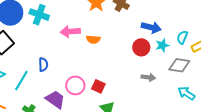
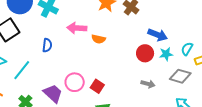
blue semicircle: (43, 65) -> (47, 45), moved

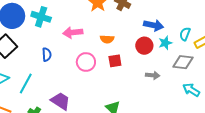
orange semicircle: (98, 39) -> (107, 39), moved
pink circle: (75, 82) -> (86, 62), moved
red square: (97, 86) -> (115, 61), moved, turned -32

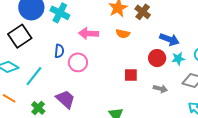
orange semicircle: (107, 39) -> (123, 34), moved
red square: (115, 61) -> (131, 75), moved
pink circle: (86, 62) -> (78, 62), moved

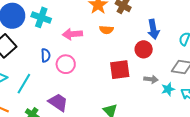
blue arrow: (169, 39) -> (153, 29), turned 66
cyan star: (178, 59) -> (168, 89), moved
red square: (131, 75) -> (120, 70), size x1.5

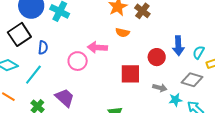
blue arrow: (153, 29) -> (178, 46), moved
pink arrow: (72, 34) -> (97, 47), moved
blue semicircle: (46, 55) -> (43, 48), moved

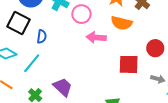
orange semicircle: (123, 33) -> (122, 23), size x1.5
black square: (19, 34) -> (18, 23), turned -30
pink circle: (78, 61) -> (81, 14), moved

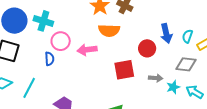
pink circle: (81, 14) -> (61, 41), moved
blue semicircle: (42, 36) -> (49, 59), moved

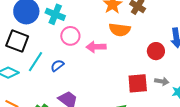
blue semicircle: (49, 59) -> (57, 65), moved, turned -128
red square: (124, 70) -> (138, 83), moved
cyan line: (29, 88) -> (35, 62), moved

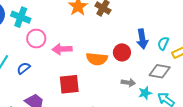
orange semicircle: (120, 30) -> (97, 59), moved
red square: (138, 83) -> (69, 84), moved

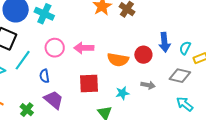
pink circle: (36, 38) -> (55, 48), moved
blue semicircle: (24, 68) -> (44, 76), moved, turned -64
cyan star: (145, 93) -> (122, 93), moved

